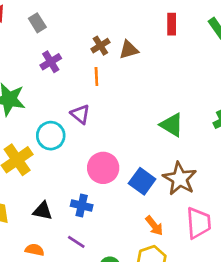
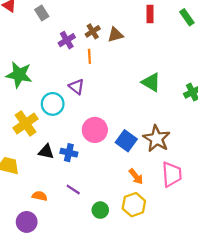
purple cross: (51, 62) -> (67, 40), moved
green triangle: (172, 125) -> (151, 82), moved
blue cross: (82, 205) -> (69, 153), moved
black triangle: (43, 211) -> (46, 152), moved

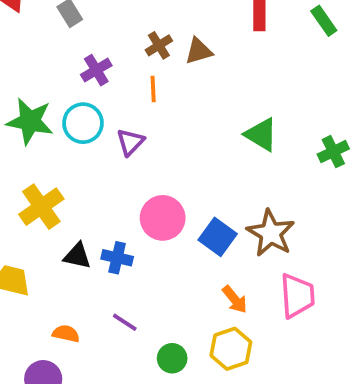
purple cross: (67, 40) -> (96, 70), moved
purple triangle: (76, 87) -> (130, 142), turned 35
cyan circle: (53, 104) -> (83, 123), moved

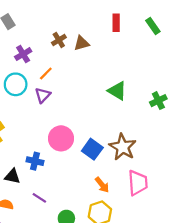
orange line: (153, 89) -> (46, 74), moved, turned 48
black triangle: (77, 256) -> (12, 176), moved

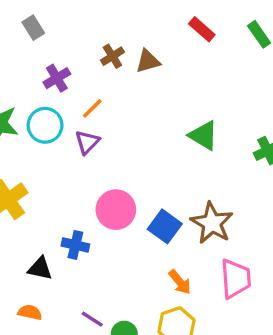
red rectangle: (116, 23) -> (202, 29), turned -49
purple line: (39, 198) -> (92, 319), moved

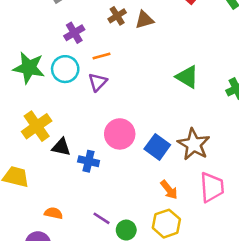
orange line: (92, 108) -> (102, 56), turned 30
black triangle: (40, 269) -> (61, 147), moved

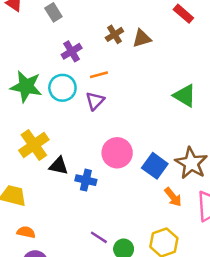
orange arrow: (169, 190) -> (173, 197), moved
orange semicircle: (54, 213) -> (26, 232), moved

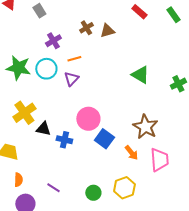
blue square: (155, 166) -> (104, 139), moved
orange semicircle: (26, 232) -> (18, 180), turned 80
purple line: (99, 237) -> (53, 188), moved

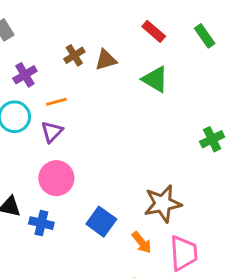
green triangle: (140, 75) -> (155, 79), moved
pink circle: (88, 119) -> (56, 178), moved
brown star: (145, 127) -> (163, 204), turned 30

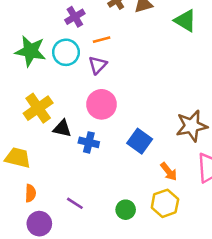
orange arrow: (142, 243) -> (169, 172), moved

